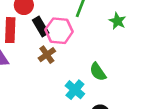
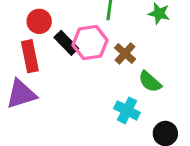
brown cross: (47, 55) -> (125, 53), moved

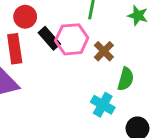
green semicircle: (150, 82) -> (126, 79), turned -120

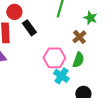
pink hexagon: (72, 39) -> (54, 58), moved
brown cross: (104, 51) -> (79, 37), moved

